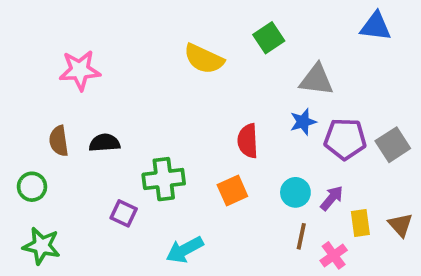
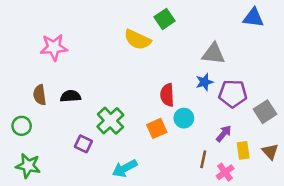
green square: (269, 38) -> (165, 19), moved
gray square: (393, 145) -> (265, 112), moved
green cross: (164, 179) -> (110, 121), turned -36
cyan circle: (295, 192) -> (184, 118), moved

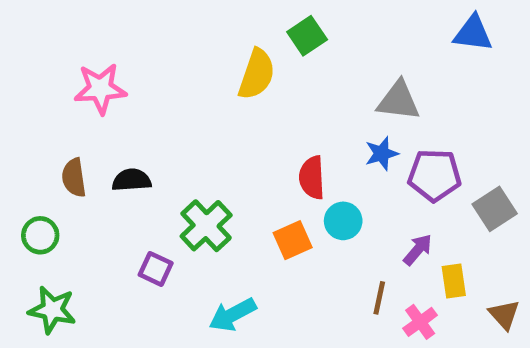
yellow semicircle: (137, 40) -> (257, 74), turned -96
brown triangle: (270, 152) -> (504, 315), moved

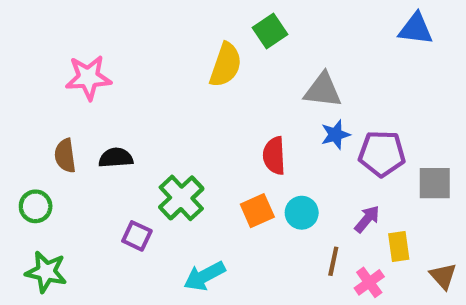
gray triangle: (398, 101) -> (323, 90), moved
gray square: (495, 209) -> (435, 183), turned 33
cyan circle: (343, 221) -> (302, 213), moved

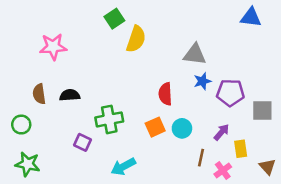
green square: (270, 31) -> (114, 19), moved
green cross: (181, 198) -> (109, 119), turned 32

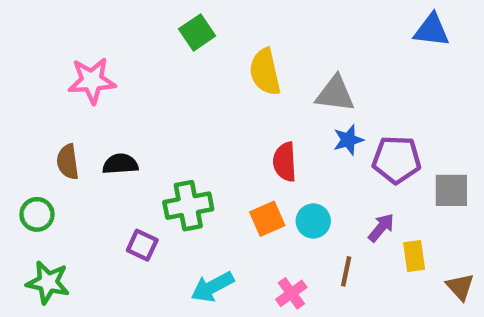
yellow semicircle: (136, 39) -> (265, 72), moved, turned 148
pink cross: (223, 170) -> (291, 293), moved

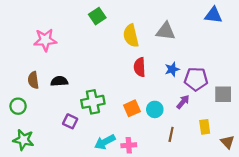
gray triangle: (335, 94) -> (166, 31), moved
red semicircle: (285, 162) -> (140, 67), moved
purple arrow: (381, 228) -> (183, 102), moved
pink cross: (291, 293) -> (129, 145), moved, turned 32

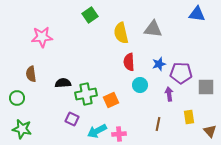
black semicircle: (59, 81) -> (63, 83), moved
purple arrow: (183, 102) -> (169, 94), turned -48
orange square: (132, 108) -> (111, 100), moved
cyan circle: (155, 109) -> (140, 85), moved
purple square: (70, 121) -> (72, 119), moved

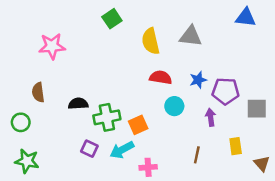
red semicircle: (129, 62) -> (161, 77), turned 102
cyan arrow: (97, 131) -> (122, 150), moved

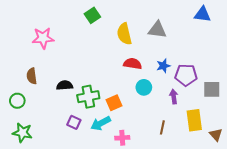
yellow rectangle: (236, 146) -> (194, 120), size x1.5

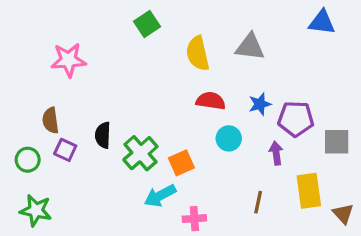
black semicircle: (65, 85) -> (103, 135), turned -84
green cross: (88, 97) -> (140, 153), turned -30
purple square: (74, 122) -> (65, 150), moved

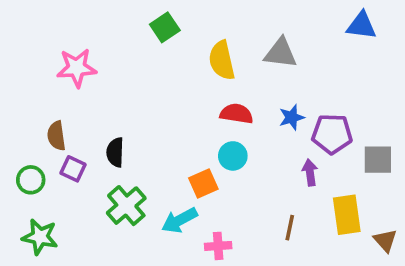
cyan circle: (229, 138) -> (233, 156), moved
green cross: (140, 153) -> (126, 206), moved

